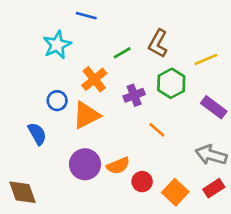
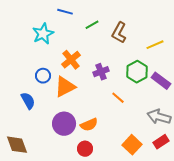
green line: (122, 53) -> (92, 25), moved
green hexagon: (171, 83) -> (137, 72), moved
red circle: (142, 182) -> (85, 149), moved

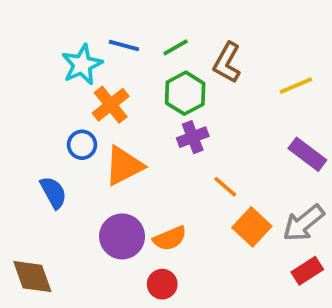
blue line: (65, 12) -> (124, 45), moved
orange cross: (71, 60) -> (111, 105), moved
green hexagon: (137, 72) -> (185, 93), moved
gray arrow: (159, 117) -> (303, 223), turned -55
orange square: (132, 145) -> (252, 227), moved

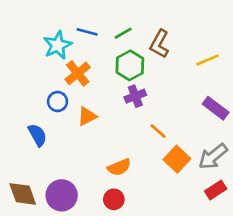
orange triangle: (124, 166) -> (87, 116), size x0.7
purple circle: (122, 236) -> (62, 195), moved

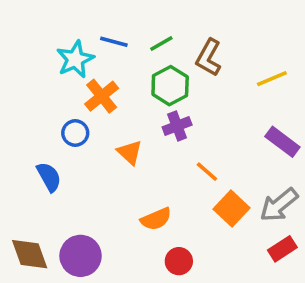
orange triangle: (87, 116) -> (130, 152), moved, turned -50
red circle: (114, 199) -> (179, 261), moved

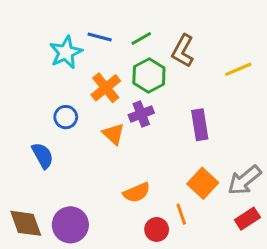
orange cross: (102, 96) -> (106, 88), moved
purple cross: (177, 126) -> (141, 114), moved
purple rectangle: (282, 142) -> (200, 125), moved, turned 44
orange line: (207, 172) -> (181, 214), moved, turned 30

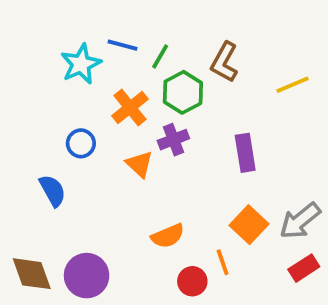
green line: (141, 39) -> (160, 56), moved, turned -30

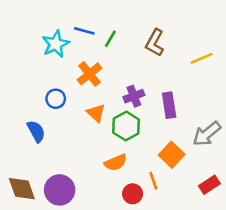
green hexagon: (183, 92) -> (126, 126), moved
purple cross: (173, 140) -> (134, 96), moved
gray arrow: (300, 221) -> (207, 134), moved

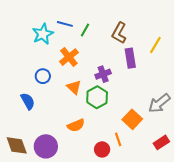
yellow line: (202, 58) -> (155, 45), turned -36
purple rectangle: (169, 105) -> (130, 58), moved
orange semicircle: (116, 163) -> (76, 125), moved

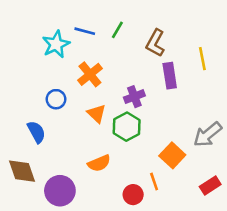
green line: (85, 30) -> (117, 30), moved
yellow line: (155, 45) -> (202, 59), turned -42
brown diamond: (17, 145) -> (22, 171), moved

